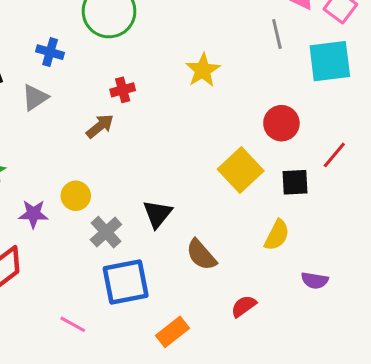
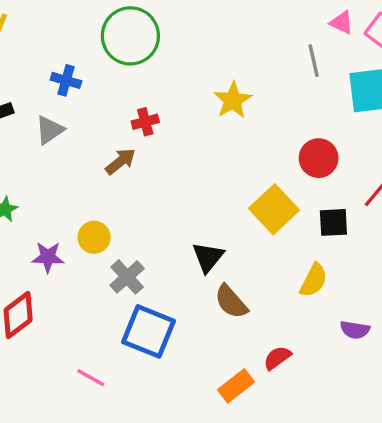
black triangle: (157, 214) -> (208, 257), moved
blue square: (126, 282) -> (149, 331), turned 33
orange rectangle: (173, 332) -> (236, 386), moved

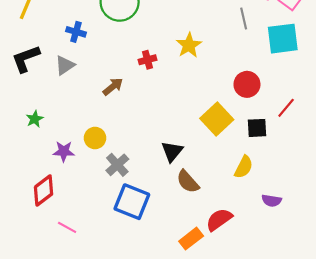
red cross: (145, 122) -> (148, 60), moved
red semicircle: (277, 358) -> (219, 220), size x1.4
pink line: (91, 378) -> (67, 227), moved

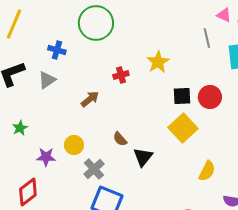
black square: (257, 128) -> (182, 96), moved
brown semicircle: (188, 182) -> (120, 139), moved, size x0.7

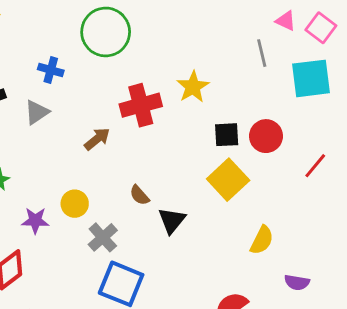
red cross: (121, 75) -> (141, 105), size x1.8

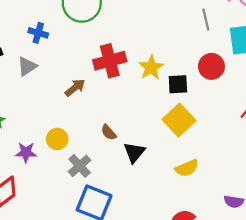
yellow star: (193, 87) -> (151, 67), moved
red circle: (266, 136) -> (211, 66), moved
yellow semicircle: (262, 240) -> (187, 168), moved, turned 40

